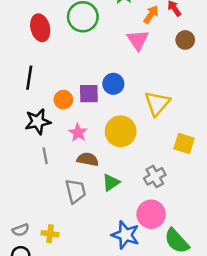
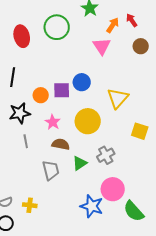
gray cross: (155, 176) -> (106, 155), moved

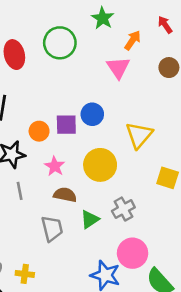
red arrow: (132, 20) -> (165, 25), moved

